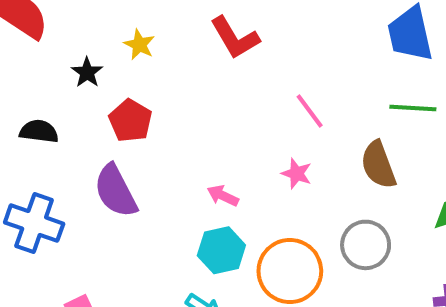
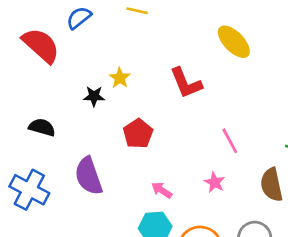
black star: (87, 72) -> (94, 96), moved, turned 30
red pentagon: (130, 121) -> (138, 134), moved

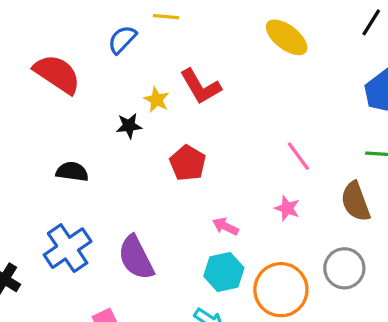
blue semicircle: (79, 18) -> (122, 40), moved
red L-shape: (186, 83) -> (200, 86), moved
purple semicircle: (89, 176) -> (136, 258), moved
blue cross: (29, 190) -> (68, 248), turned 36

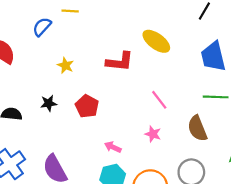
yellow ellipse: (287, 37) -> (156, 41), moved
red L-shape: (200, 86) -> (120, 62), moved, turned -52
black star: (129, 126) -> (49, 103), moved

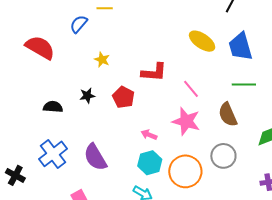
yellow ellipse: (156, 41) -> (202, 41), moved
red L-shape: (120, 62) -> (154, 72), moved
pink star: (153, 134) -> (186, 121), size x1.8

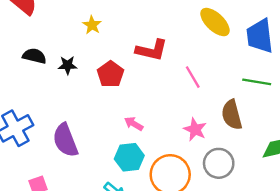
black semicircle: (53, 107) -> (34, 56), moved
pink star: (186, 121) -> (195, 129), moved, size x0.7

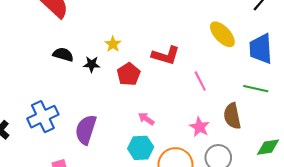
yellow star: (92, 25) -> (113, 44), moved
purple semicircle: (65, 140) -> (86, 130), turned 36

